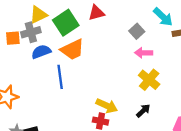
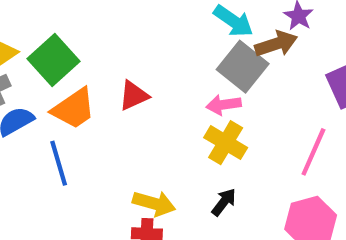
red triangle: (96, 13) -> (134, 96), moved
gray square: (137, 31) -> (243, 67), moved, size x1.6
pink arrow: (144, 53) -> (224, 105), moved

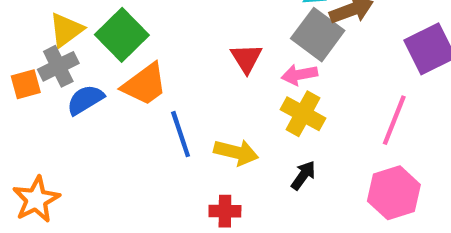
red triangle: (134, 96) -> (246, 58), moved, turned -36
blue line: (59, 163) -> (181, 134), moved
yellow arrow: (154, 203) -> (236, 152), moved

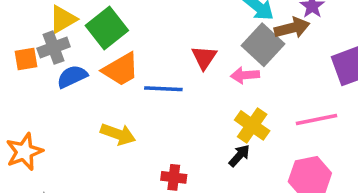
yellow cross: (303, 114) -> (252, 125), moved
pink line: (394, 120) -> (316, 120), turned 51
blue line: (181, 134) -> (163, 89), moved, turned -75
yellow arrow: (236, 152) -> (118, 134), moved

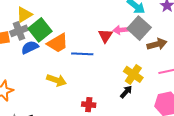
green square: (107, 28) -> (40, 30), moved
brown arrow: (292, 28) -> (157, 44), moved
pink arrow: (245, 75) -> (121, 30), moved

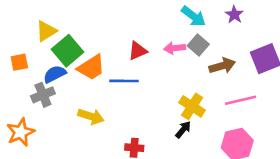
gray square: (139, 28) -> (198, 45), size x0.7
gray cross: (19, 31) -> (43, 95), moved
red triangle: (105, 36) -> (138, 51), moved, turned 35

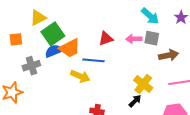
gray square: (198, 45) -> (152, 38), turned -35
blue semicircle: (55, 74) -> (54, 51), moved
yellow arrow: (91, 116) -> (80, 76), moved

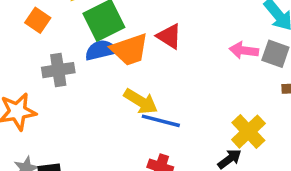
orange square: (16, 39) -> (38, 20), turned 32
red triangle: (106, 39) -> (169, 36), moved, turned 42
blue line: (94, 60) -> (161, 121), moved

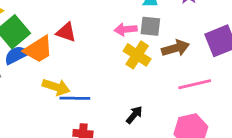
yellow cross: (248, 132) -> (137, 55), moved

